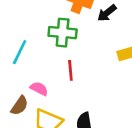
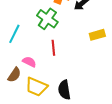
green cross: (63, 33) -> (47, 19), turned 30

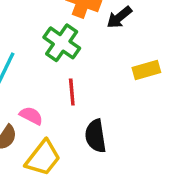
yellow trapezoid: (36, 87) -> (43, 158), turned -75
black semicircle: (64, 90) -> (96, 136), moved

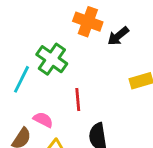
green cross: (62, 43) -> (52, 59), moved

